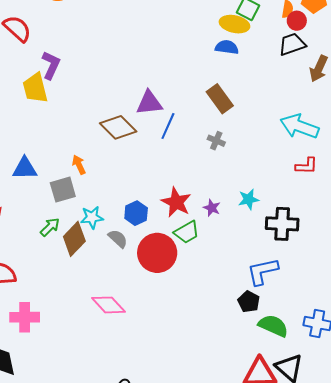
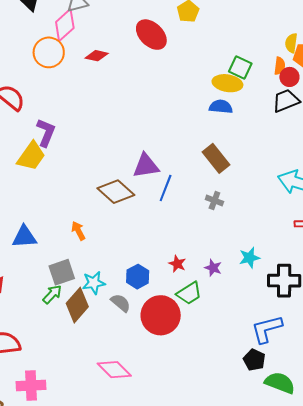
yellow trapezoid: (35, 88) -> (31, 156), turned -128
gray square: (63, 190) -> (62, 272), moved
red star: (176, 202) -> (177, 264), size x0.6

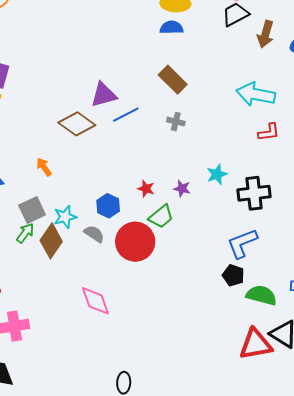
blue line: (166, 188) -> (126, 115), turned 48
pink diamond: (114, 370) -> (95, 301), turned 32

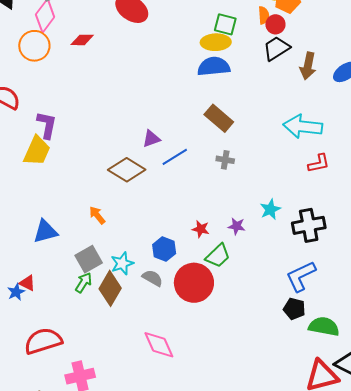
blue semicircle: (171, 28) -> (214, 66), size x1.4
purple triangle: (104, 95) -> (151, 139), size x0.7

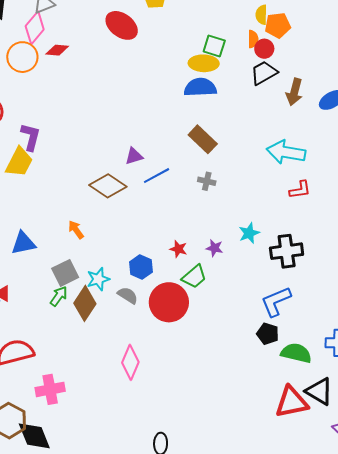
red diamond: (82, 40) -> (57, 50), moved
pink diamond: (159, 345) -> (130, 362), turned 44

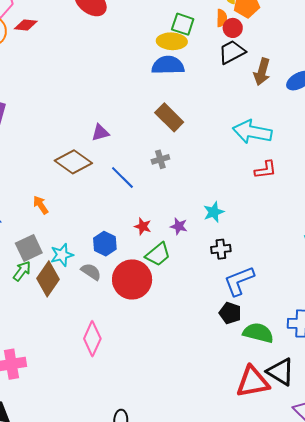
blue line: (157, 176) -> (122, 178), moved, turned 72
gray cross: (207, 181) -> (160, 159), moved, turned -30
black cross: (287, 251) -> (221, 249), moved, size x0.6

